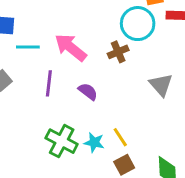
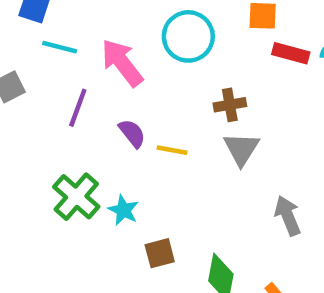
cyan circle: (138, 24) -> (188, 36), moved
brown cross: (118, 52) -> (230, 105), moved
yellow line: (120, 137) -> (172, 150), moved, turned -60

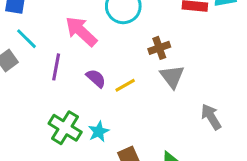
cyan line: (60, 47) -> (26, 39), moved, turned 40
yellow line: (172, 150) -> (125, 85), turned -30
cyan star: (123, 210) -> (99, 132), turned 30

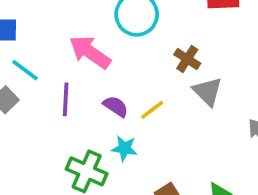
brown cross: (159, 48) -> (187, 59), turned -30
cyan star: (99, 132) -> (124, 148), moved, turned -30

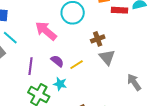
brown cross: (187, 59) -> (98, 39), turned 32
purple line: (66, 99) -> (31, 66), moved

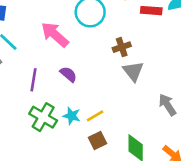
yellow line: (77, 65) -> (95, 116), moved
cyan star: (60, 84) -> (72, 116), moved

